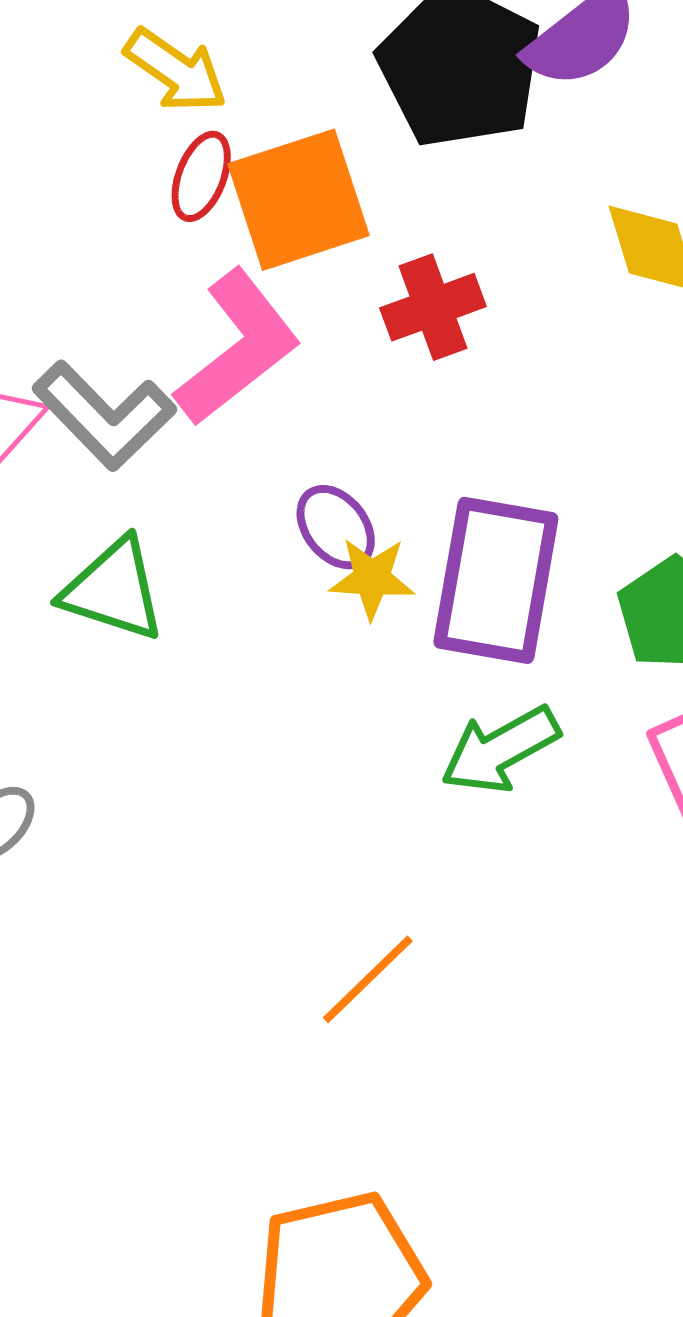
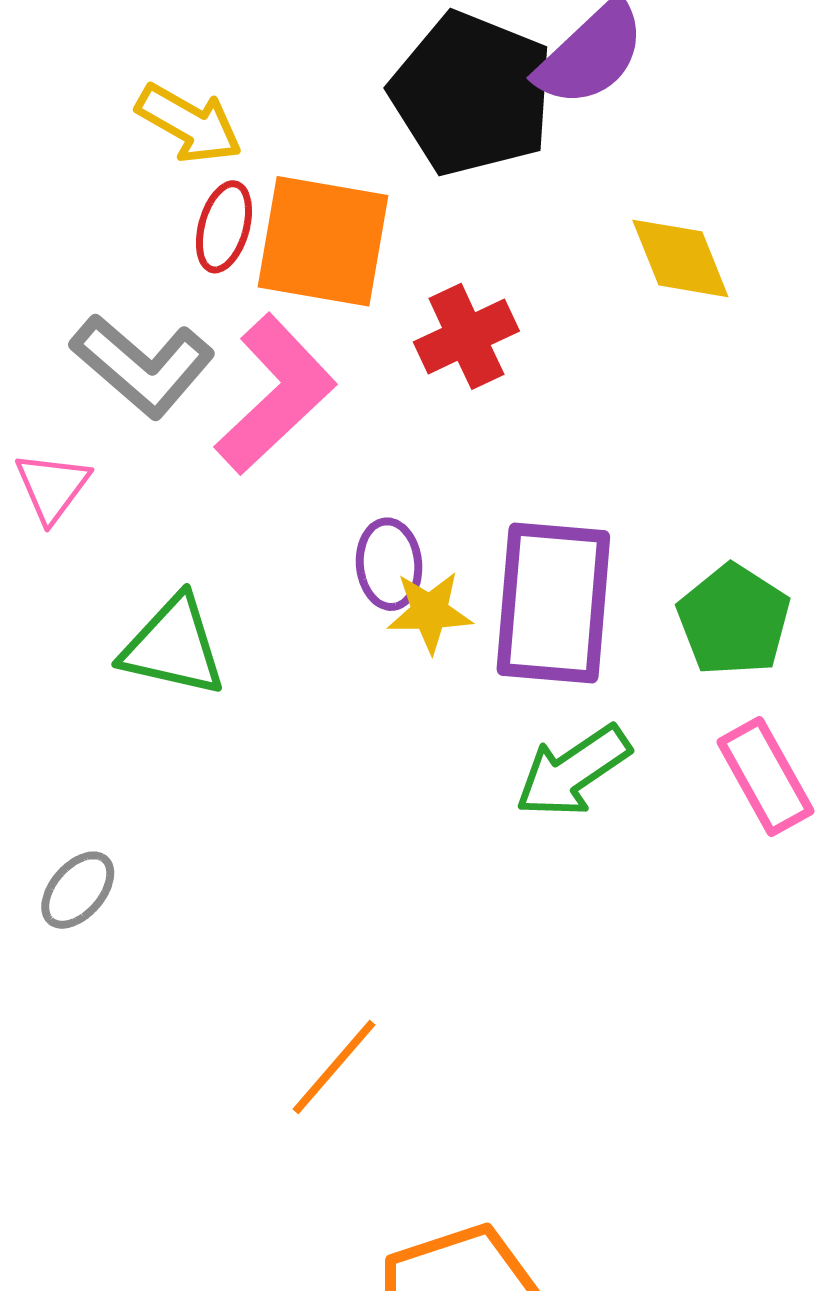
orange square: (298, 200) -> (323, 241), turned 33
gray L-shape: (104, 415) -> (143, 366), moved
purple ellipse: (336, 527) -> (389, 564), turned 38
orange line: (368, 979) -> (334, 1067), moved

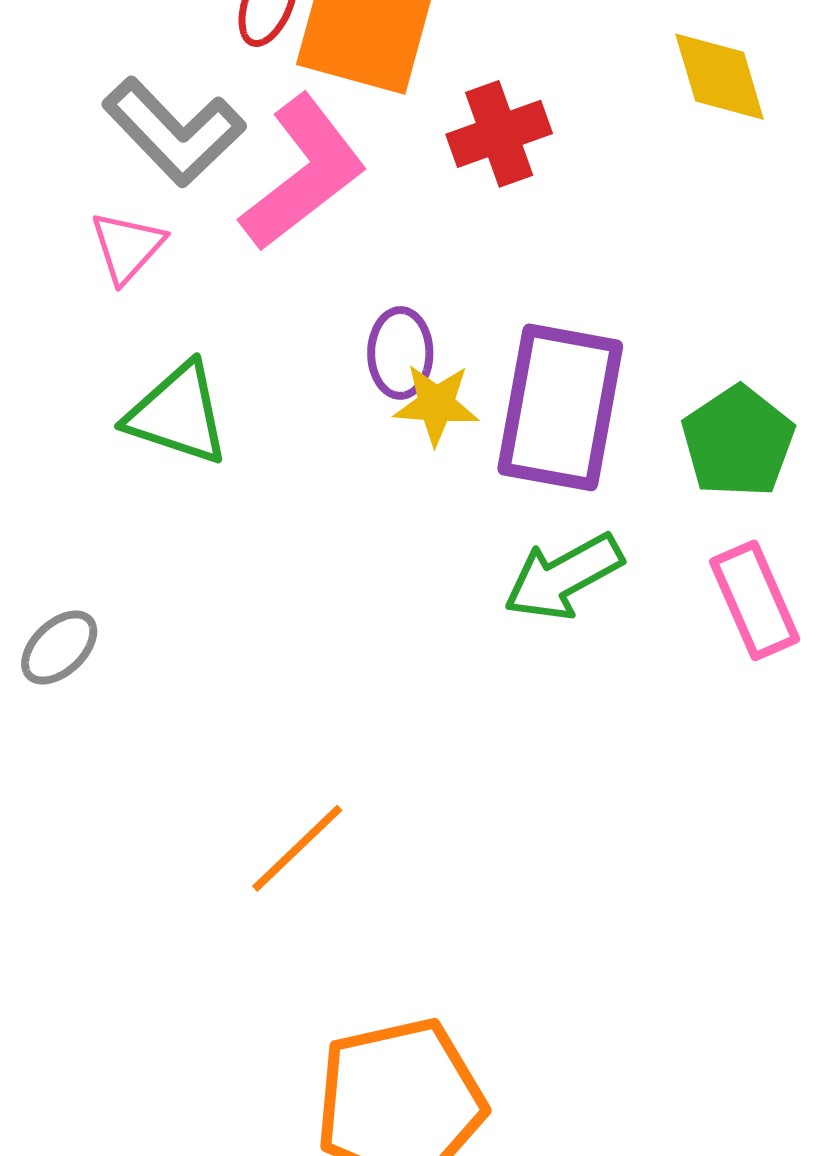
pink triangle: (52, 487) -> (127, 247), moved

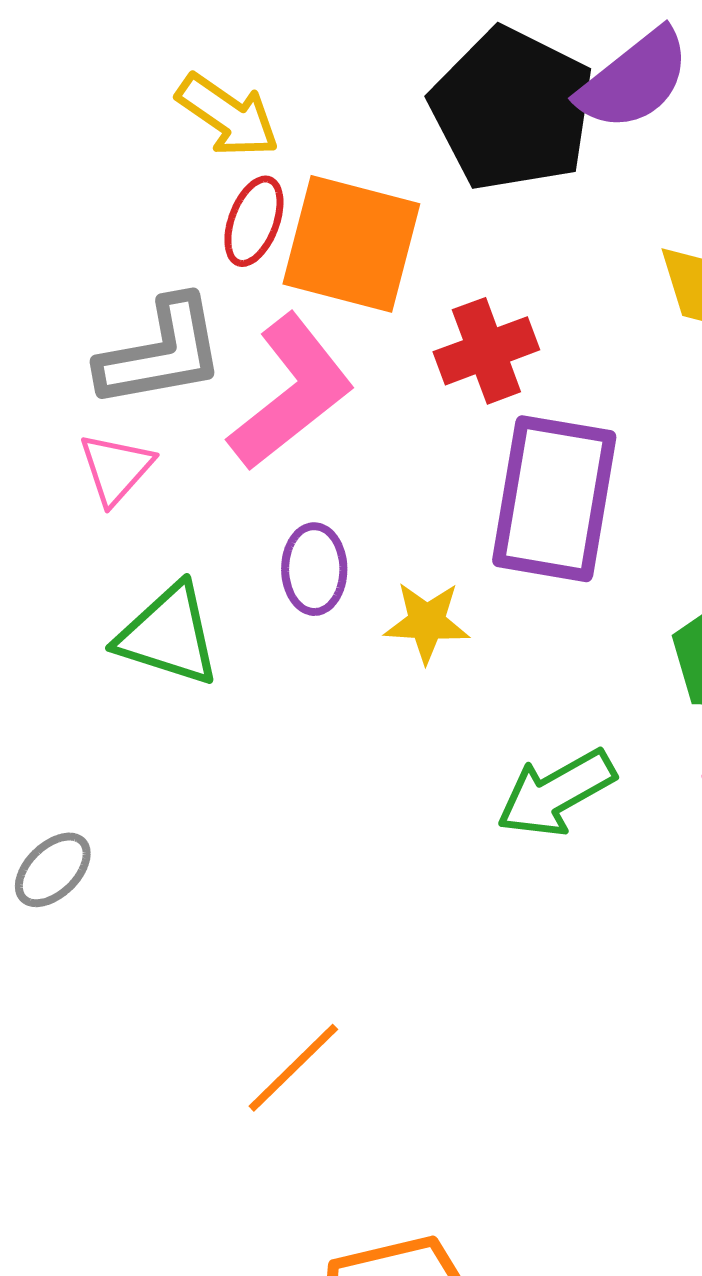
gray L-shape: (174, 132) -> (161, 353), turned -56
purple ellipse: (400, 353) -> (314, 569), moved
purple rectangle: (560, 407) -> (554, 499), moved

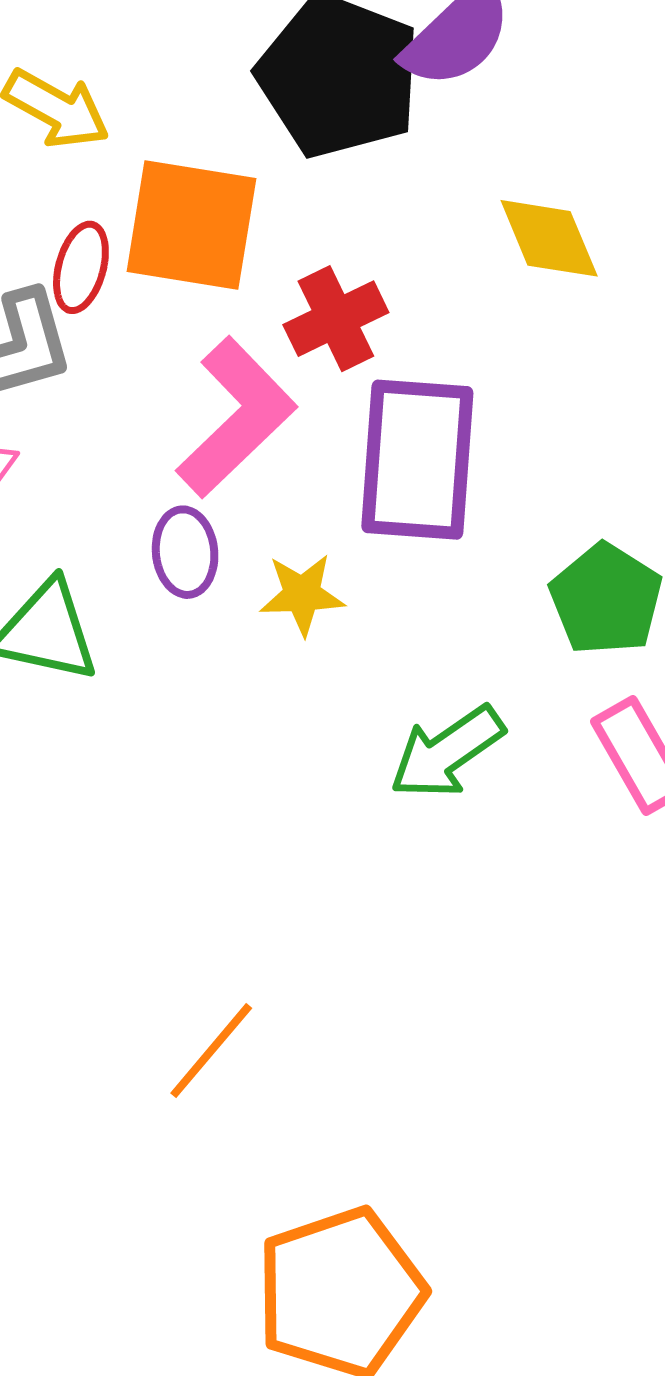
red ellipse: (254, 221) -> (81, 267), moved
pink L-shape: (291, 392) -> (236, 417), moved

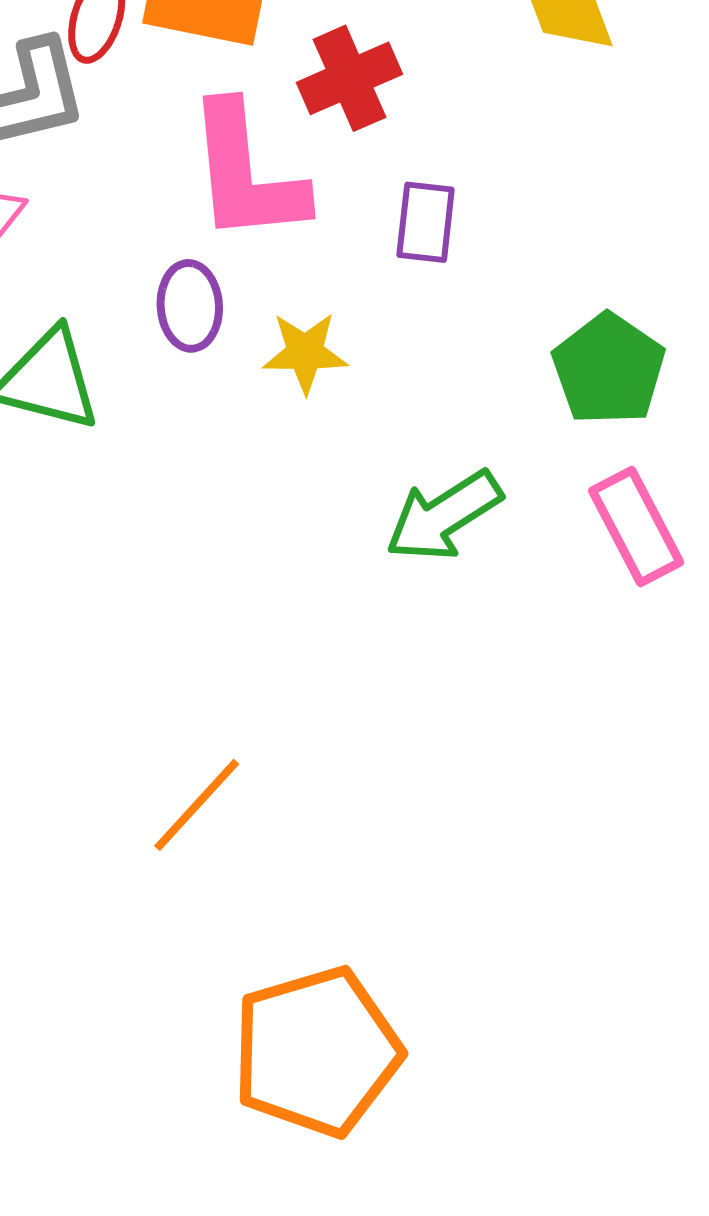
pink L-shape: (236, 417) -> (246, 173), turned 126
purple rectangle: (417, 460) -> (426, 222), size x0.5

